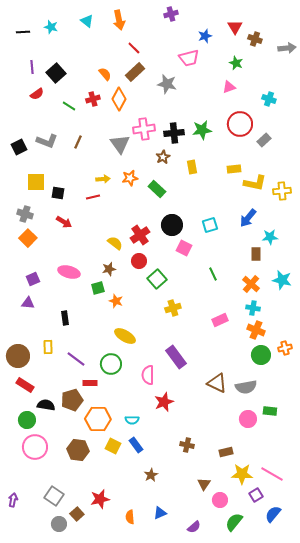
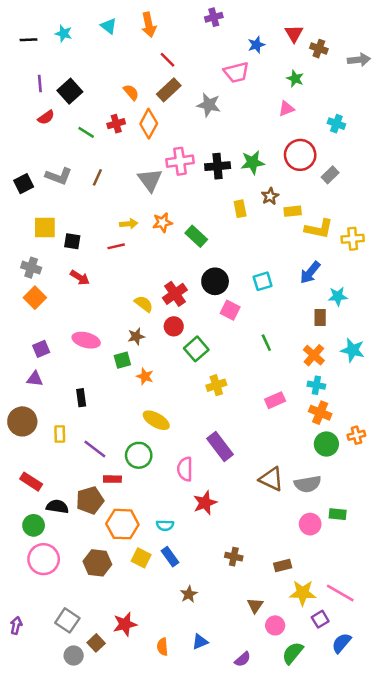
brown star: (163, 157) -> (270, 196), moved
brown circle: (18, 356) -> (22, 421), moved

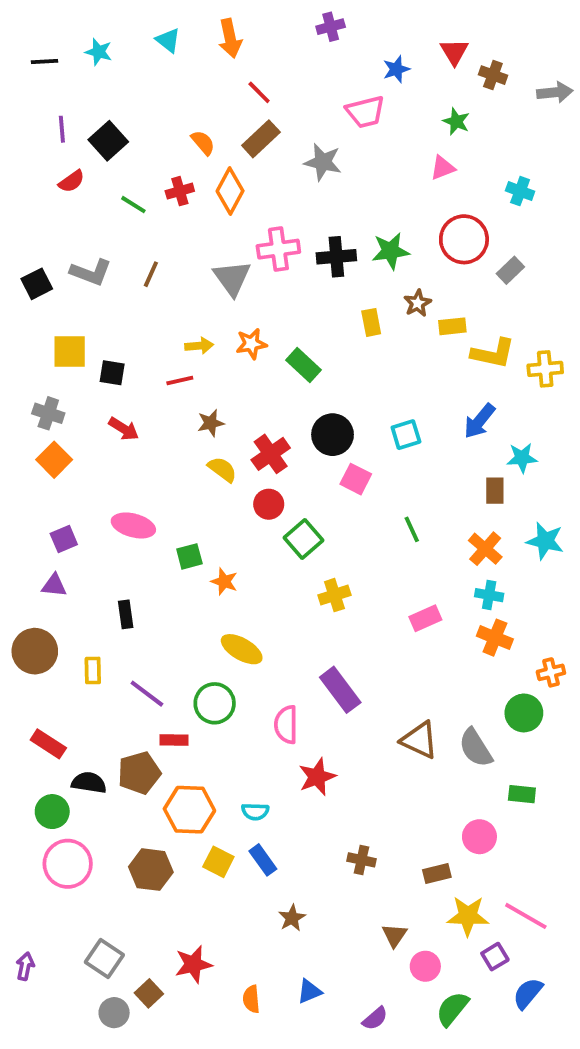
brown star: (136, 336) -> (211, 423), moved
green circle: (326, 444) -> (524, 713), moved
gray semicircle: (308, 484) -> (476, 748), turned 68
pink circle: (310, 524) -> (479, 837), moved

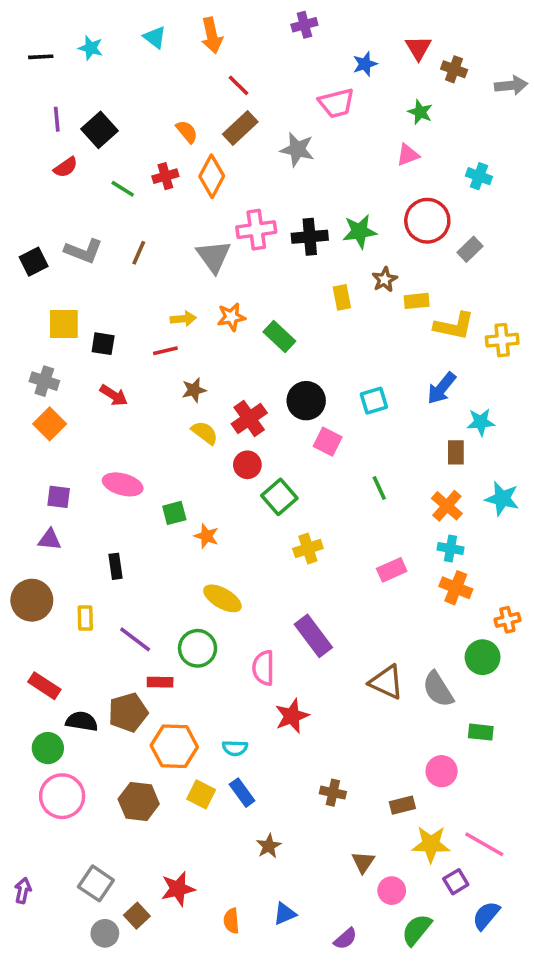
purple square: (64, 539) -> (59, 497), turned 30

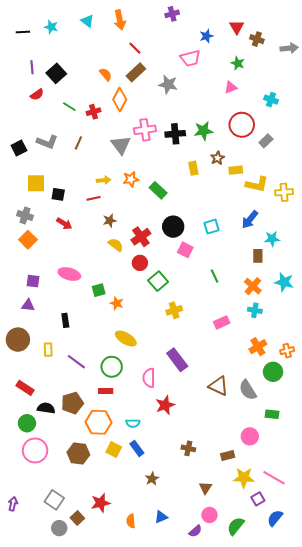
red cross: (165, 176) -> (94, 112), moved
orange cross: (456, 588) -> (258, 347), moved, turned 36
red rectangle: (160, 682) -> (106, 391), moved
pink circle: (392, 891) -> (209, 515), moved

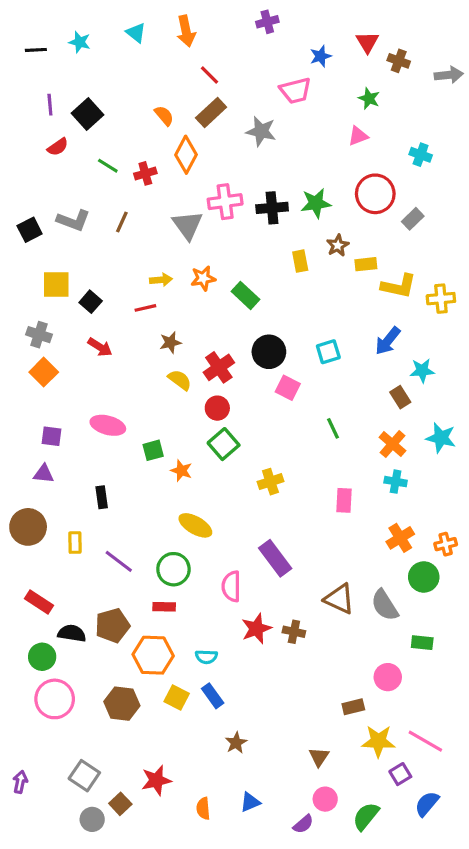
black square: (58, 194) -> (91, 302), turned 32
brown rectangle: (258, 256) -> (400, 397), turned -32
green square: (158, 281) -> (224, 444), moved
pink rectangle: (222, 322) -> (344, 500), turned -63
brown cross: (188, 448) -> (294, 632), moved

